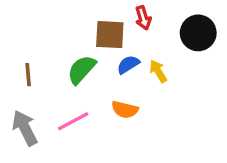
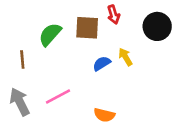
blue semicircle: (128, 65) -> (102, 63), moved
green semicircle: (81, 70) -> (50, 34), moved
orange semicircle: (125, 110) -> (104, 115), moved

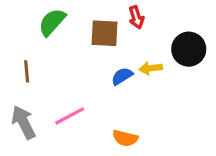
black circle: (157, 26) -> (189, 49), moved
green semicircle: (50, 34) -> (52, 22), moved
yellow arrow: (125, 57) -> (151, 68), turned -66

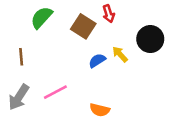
brown square: (105, 33) -> (83, 26), turned 30
yellow arrow: (151, 68) -> (120, 54), turned 54
gray arrow: (23, 122) -> (19, 97), turned -120

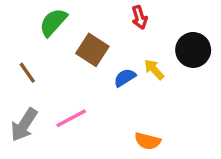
brown square: (83, 26) -> (92, 50), moved
brown line: (21, 57) -> (27, 73), turned -30
orange semicircle: (100, 110) -> (148, 141), moved

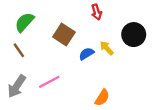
green semicircle: (53, 22) -> (24, 22), moved
orange semicircle: (148, 141) -> (102, 98), turned -72

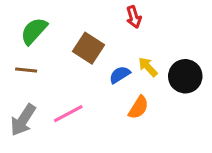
black circle: (134, 35) -> (185, 76), moved
brown line: (19, 50) -> (26, 70), turned -49
orange semicircle: (102, 98) -> (138, 107), moved

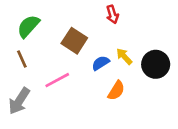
brown line: (26, 70) -> (22, 59), turned 60
pink line: (68, 114) -> (57, 80), moved

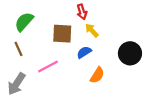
red arrow: (112, 14) -> (82, 12), moved
brown square: (74, 41) -> (62, 34), turned -30
yellow arrow: (124, 56) -> (92, 30), moved

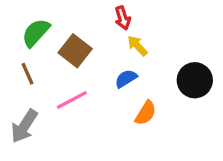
brown square: (62, 34) -> (75, 51), moved, turned 35

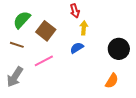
yellow arrow: (137, 46) -> (84, 28), turned 48
brown line: (28, 74) -> (17, 45), turned -48
orange semicircle: (146, 113) -> (112, 81), moved

